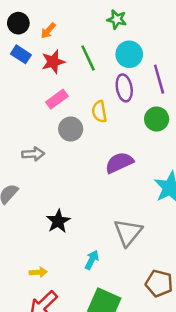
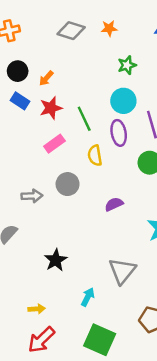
green star: (117, 19) -> (127, 65), moved, turned -30
green line: (88, 58) -> (84, 119), moved
gray circle: (71, 129) -> (68, 184), moved
purple semicircle: (119, 163) -> (114, 204), size x0.7

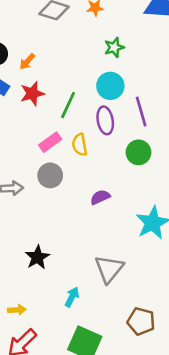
green line: (84, 119) -> (68, 105), turned 50
pink rectangle: (54, 144) -> (50, 142), moved

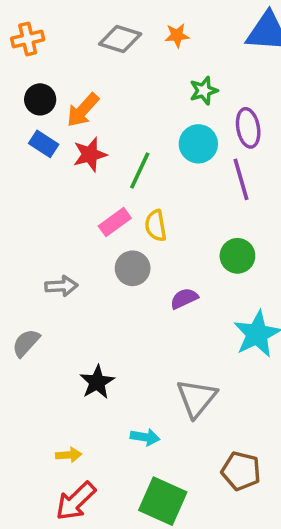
orange arrow: (27, 62) -> (83, 110), size x1.5
purple ellipse: (105, 120) -> (248, 128), moved
green circle: (138, 152) -> (237, 256), moved
gray circle: (50, 175) -> (133, 268), moved
cyan arrow: (72, 297) -> (145, 437), turned 72

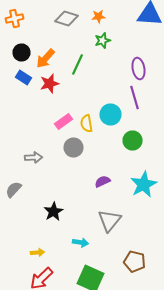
green star: (204, 91) -> (102, 40), moved
cyan circle: (198, 144) -> (110, 114), moved
green line: (140, 171) -> (78, 64), moved
purple semicircle: (184, 299) -> (102, 182), moved

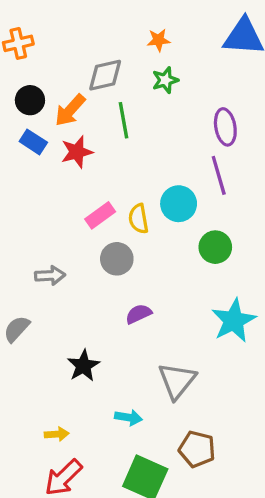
gray diamond: (66, 18) -> (105, 75), moved, turned -30
green line: (78, 64) -> (123, 120), turned -35
purple semicircle: (102, 182) -> (139, 314), moved
brown pentagon: (134, 262) -> (197, 449), moved

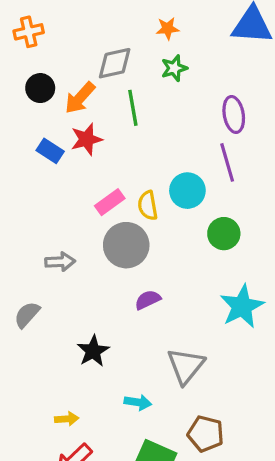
blue rectangle: (33, 142) -> (50, 151), moved
gray circle: (117, 259) -> (126, 245), size x1.4

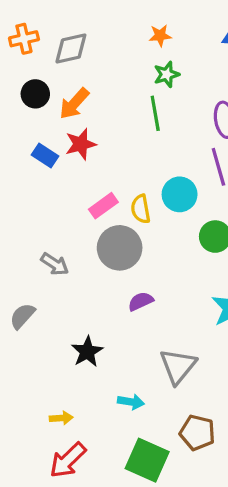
gray diamond: (115, 63) -> (71, 49), moved
green line: (133, 108) -> (155, 113), moved
gray arrow: (60, 262) -> (55, 264), turned 36

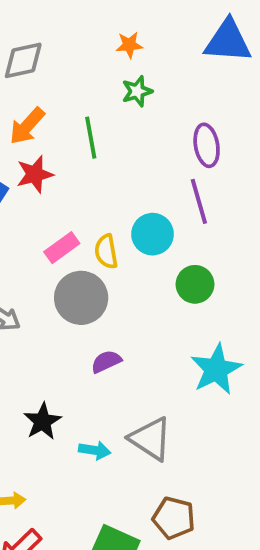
green line: (155, 113) -> (91, 138), moved
gray triangle: (178, 366) -> (151, 439), turned -36
cyan arrow: (131, 402) -> (95, 450), moved

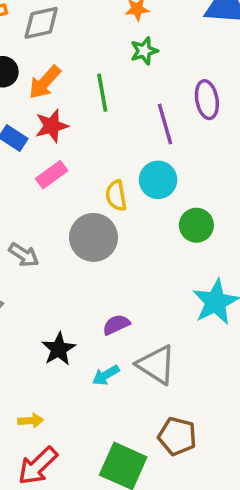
purple line: (199, 201) -> (165, 124), moved
pink rectangle: (62, 248) -> (52, 175), moved
purple semicircle: (106, 362) -> (116, 325), moved
cyan arrow: (95, 450) -> (106, 375), turned 140

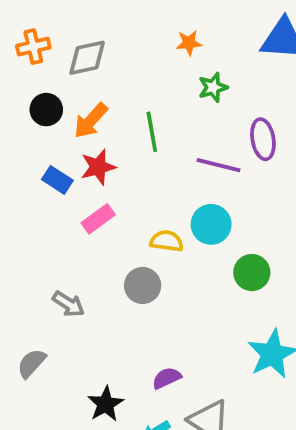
green star: (144, 51) -> (213, 87), moved
purple line: (165, 124) -> (218, 165), turned -60
yellow semicircle: (116, 196) -> (167, 241), turned 108
gray circle: (94, 237) -> (143, 285), size x0.7

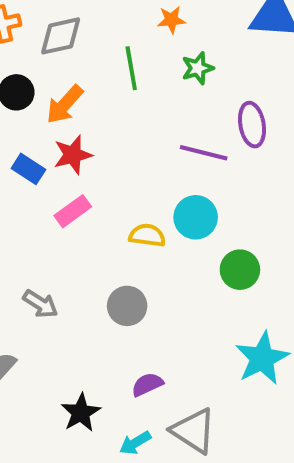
green line: (152, 132) -> (131, 68), moved
gray circle: (143, 285) -> (127, 306), moved

